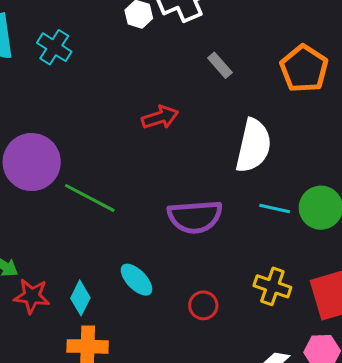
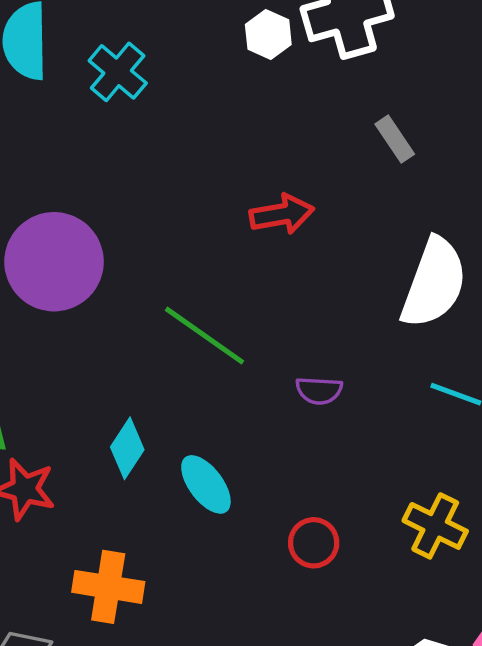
green line: (90, 198) -> (204, 336), moved
purple semicircle: (195, 217) -> (319, 391), size x0.5
cyan diamond: (80, 298) -> (127, 448), moved

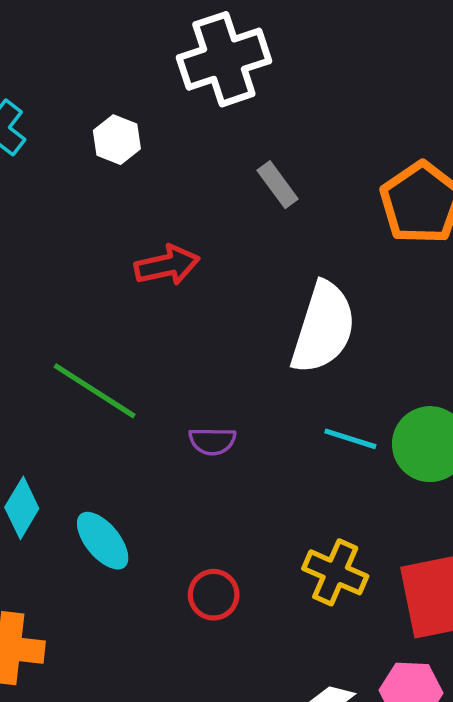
white hexagon: (268, 34) -> (117, 140), moved

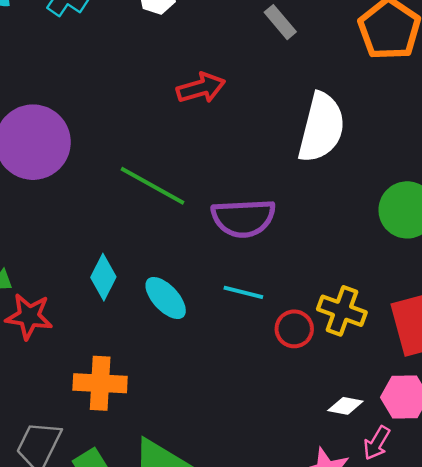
cyan line: (350, 439) -> (243, 292), moved
purple semicircle: (212, 441) -> (243, 218), size x1.8
red circle: (214, 595) -> (294, 329), moved

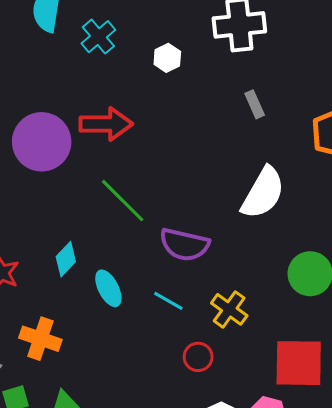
red arrow: (201, 88) -> (106, 124), moved, size x1.4
yellow cross: (342, 311) -> (229, 309), moved
red circle: (294, 329) -> (198, 357), moved

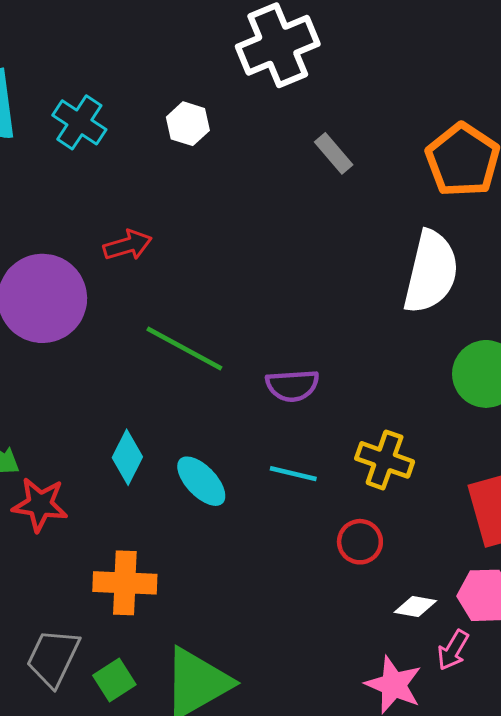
red arrow: (106, 124) -> (128, 245), size x0.6
white semicircle: (263, 193) -> (431, 272), moved
purple semicircle: (184, 245) -> (292, 386), size x0.7

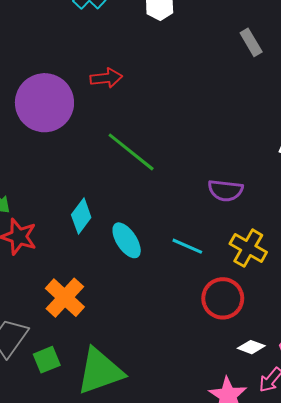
purple semicircle: (292, 386) -> (225, 191), moved
red circle: (360, 542) -> (223, 298), size x1.4
orange cross: (125, 583) -> (65, 298), turned 30

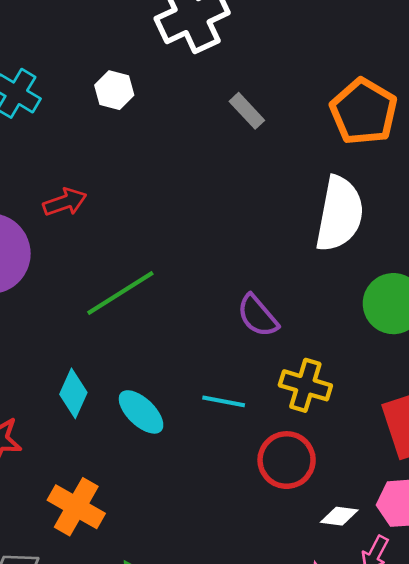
green line: (131, 152) -> (120, 293), turned -58
purple semicircle: (225, 191) -> (258, 316), turned 56

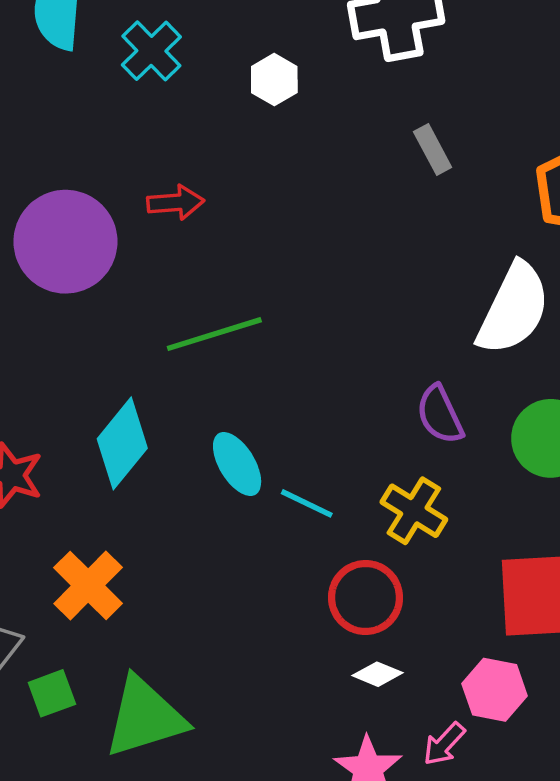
purple semicircle: (258, 316) -> (440, 415), moved
cyan diamond: (73, 393) -> (122, 443), size x1.4
cyan ellipse: (141, 412) -> (237, 464), moved
white diamond: (339, 516) -> (377, 674), moved

